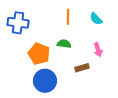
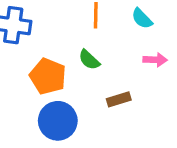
green semicircle: (64, 44) -> (89, 60), turned -144
pink arrow: (98, 50) -> (155, 60), moved, turned -72

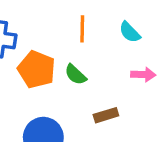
orange pentagon: (48, 76) -> (37, 69), moved

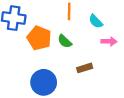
cyan semicircle: (130, 32) -> (96, 21), moved

